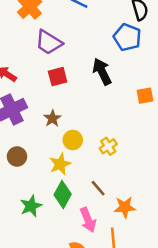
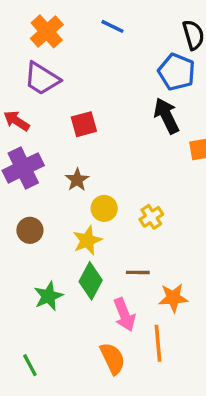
purple trapezoid: (49, 42) -> (42, 79), moved
black arrow: (102, 72) -> (166, 116), moved
brown line: (98, 188) -> (138, 272), turned -48

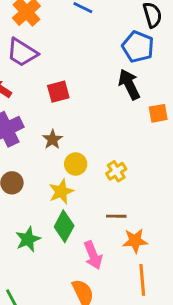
brown line: (138, 272) -> (116, 216), moved
orange line: (158, 343) -> (142, 280), moved

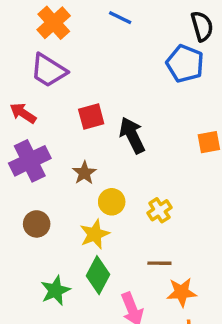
black arrow: (129, 84) -> (132, 135), moved

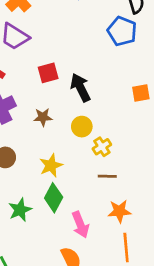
brown star: (84, 173) -> (43, 117), turned 30
yellow circle: (112, 202) -> (82, 127), moved
brown line: (159, 263) -> (107, 176), moved

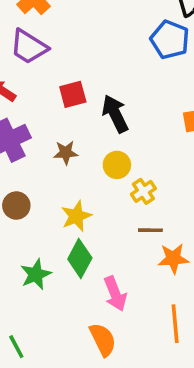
orange star: (119, 211) -> (173, 258), moved

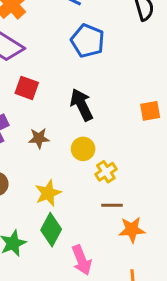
blue pentagon: (170, 40) -> (88, 41), moved
red square: (73, 94) -> (27, 88), moved, turned 35

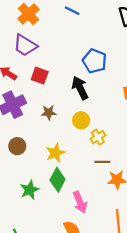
blue pentagon: (88, 41) -> (95, 61), moved

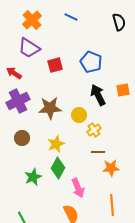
red square: (40, 76) -> (55, 65), moved, turned -35
black arrow: (80, 88) -> (98, 95), moved
brown star: (49, 113) -> (50, 108), size x1.6

